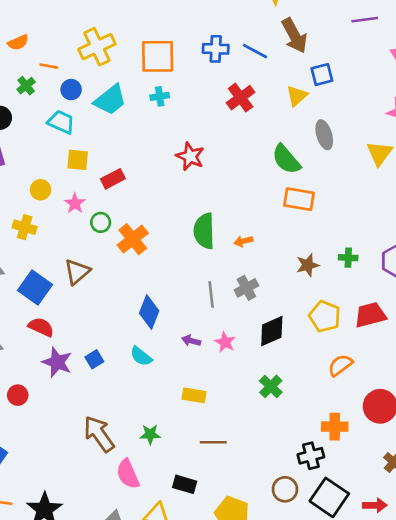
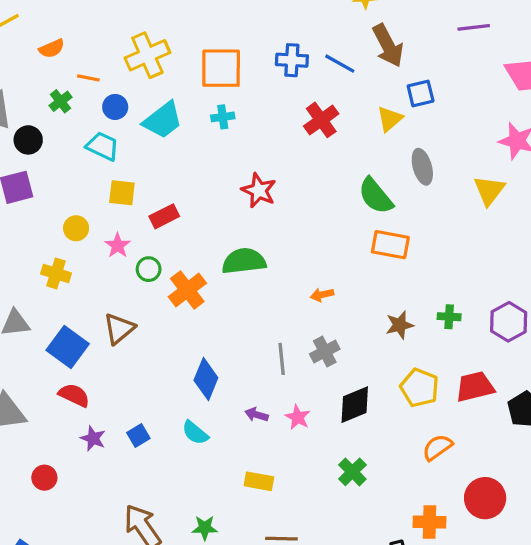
green semicircle: (204, 231) -> (244, 261), moved, turned 84
purple star: (57, 362) -> (93, 438), size x0.7

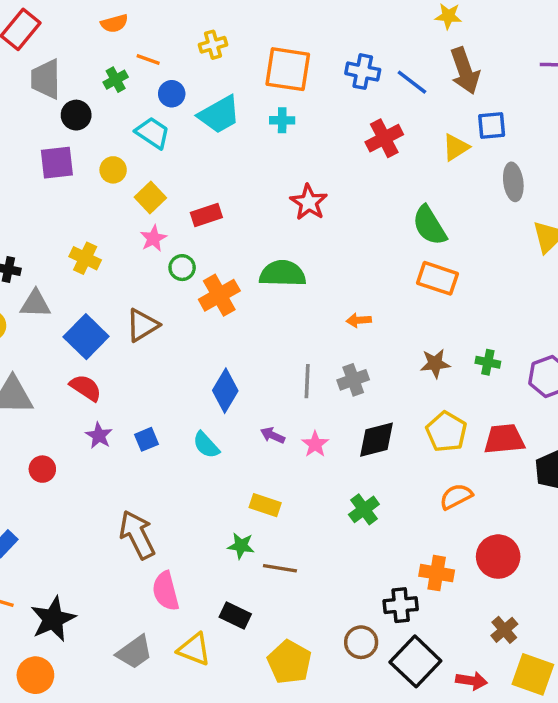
yellow cross: (147, 55) -> (213, 45), size x0.6
gray ellipse: (422, 167) -> (513, 182), moved
yellow square: (122, 193) -> (150, 197), moved, turned 32
yellow circle: (76, 228) -> (113, 170), moved
green star: (205, 528) -> (241, 546), moved

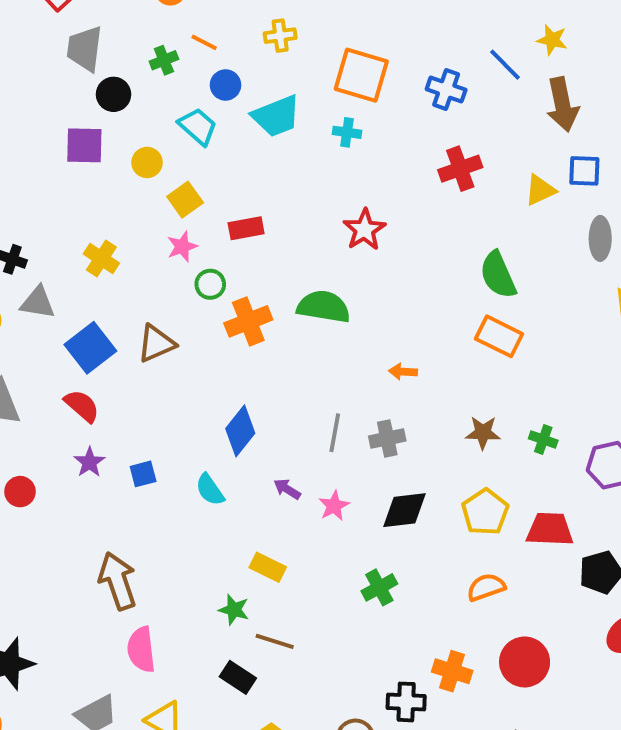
blue line: (412, 82) -> (505, 65), moved
black rectangle: (235, 616) -> (238, 677), moved

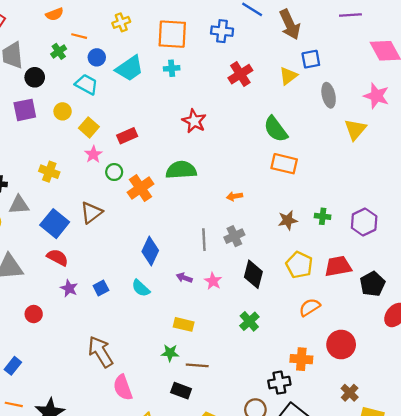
black diamond: (404, 510) -> (253, 274), turned -56

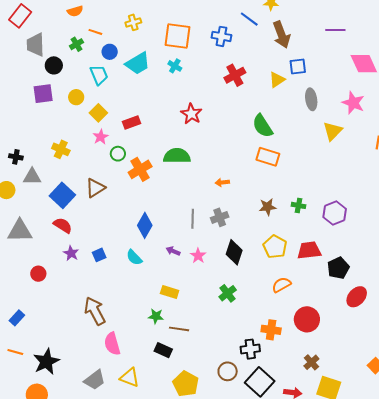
cyan cross: (172, 68) -> (175, 66), turned 32
cyan trapezoid: (86, 84) -> (99, 75), turned 35

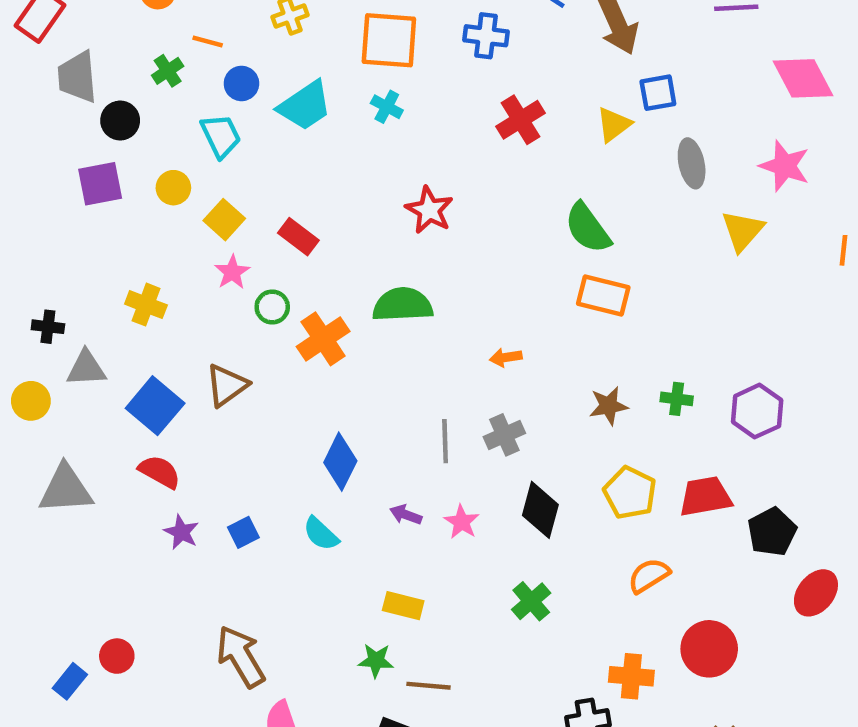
red rectangle: (131, 123) -> (298, 237), turned 60
red circle: (38, 274) -> (117, 656), moved

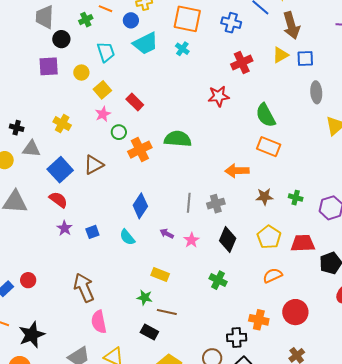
blue circle: (241, 83) -> (131, 20), moved
yellow triangle: (614, 124) -> (280, 55), moved
red star: (429, 210) -> (219, 96), moved, turned 30
orange arrow: (506, 357) -> (237, 171), moved, size x1.6
green cross: (531, 601) -> (218, 280), turned -30

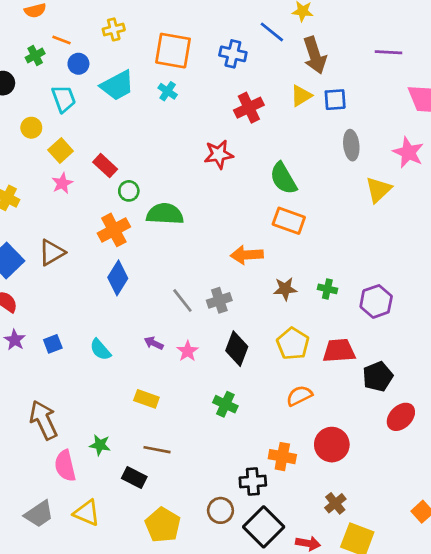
blue circle: (131, 20) -> (78, 64), moved
green circle: (119, 132) -> (129, 191), moved
gray line: (189, 203) -> (182, 300), turned -42
blue diamond: (140, 206) -> (118, 278), moved
green star: (145, 298) -> (100, 445), moved

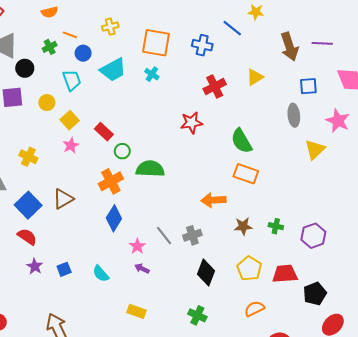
brown arrow: (315, 55) -> (290, 47), moved
blue square: (335, 100) -> (308, 86), moved
pink star: (188, 351) -> (137, 246), moved

